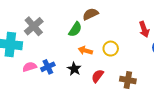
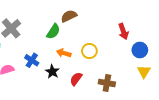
blue cross: (48, 67) -> (32, 60), moved, turned -32

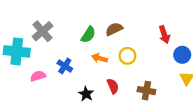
brown semicircle: (69, 16) -> (114, 29), moved
black star: (52, 72) -> (86, 94), moved
red semicircle: (76, 79) -> (113, 86), turned 120

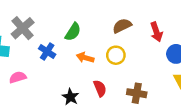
brown semicircle: (114, 29) -> (122, 26), moved
blue cross: (65, 66) -> (47, 51), moved

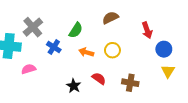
brown semicircle: (122, 26) -> (110, 18), moved
red semicircle: (100, 88) -> (99, 78), turned -32

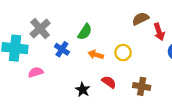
brown semicircle: (110, 18) -> (141, 19), moved

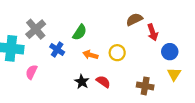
pink semicircle: (36, 72) -> (31, 72), turned -48
brown cross: (142, 86) -> (145, 86), moved
black star: (83, 90) -> (82, 82), moved

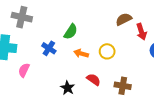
gray cross: (36, 29) -> (22, 17), moved, turned -36
black star: (82, 82) -> (68, 88), moved
brown cross: (145, 86) -> (123, 86), moved

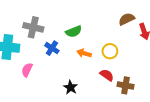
gray cross: (22, 17) -> (33, 27), moved
green semicircle: (71, 32) -> (74, 31), turned 35
red semicircle: (94, 80) -> (107, 75), moved

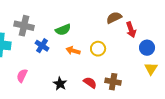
pink semicircle: (27, 70) -> (22, 76), moved
red semicircle: (107, 75) -> (90, 83), moved

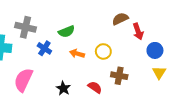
pink semicircle: (22, 76) -> (23, 80), size x1.6
brown cross: (113, 82) -> (119, 76), moved

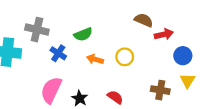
brown semicircle: (120, 19) -> (144, 20), turned 49
red arrow: (138, 31) -> (164, 34), turned -84
brown cross: (119, 76) -> (160, 90), moved
pink semicircle: (23, 80) -> (51, 90), moved

